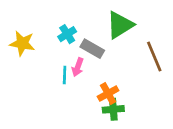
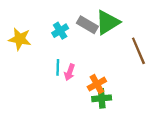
gray rectangle: (92, 49) -> (87, 25), moved
pink arrow: (78, 67) -> (70, 72), moved

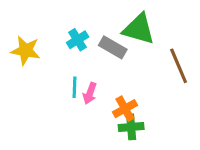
green triangle: (108, 22) -> (139, 29), turned 48
gray rectangle: (87, 25) -> (113, 47), moved

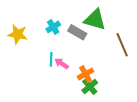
pink arrow: (90, 93) -> (62, 64), turned 104
green cross: (131, 127) -> (90, 86), turned -35

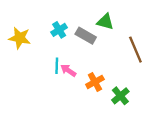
green triangle: (95, 20) -> (105, 22), size x0.7
green cross: (90, 86) -> (120, 96), moved

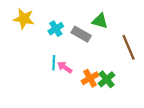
yellow star: (20, 38) -> (24, 19), moved
green cross: (120, 96) -> (107, 79), moved

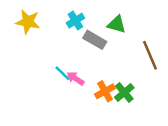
cyan cross: (56, 29) -> (75, 21), moved
cyan line: (54, 63) -> (63, 73), turned -48

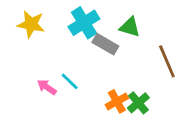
cyan cross: (75, 21) -> (84, 23), size x1.5
pink arrow: (75, 78) -> (47, 87), moved

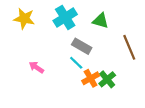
gray rectangle: (105, 44) -> (82, 46), moved
cyan line: (70, 81) -> (76, 63), moved

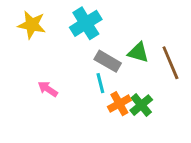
green triangle: (101, 21) -> (138, 52), moved
cyan line: (76, 63) -> (100, 83), turned 32

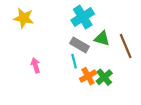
cyan cross: (86, 23) -> (83, 17), moved
pink arrow: (48, 89) -> (35, 65), turned 40

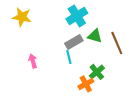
gray rectangle: (79, 45) -> (74, 42), turned -60
orange cross: (88, 76) -> (86, 84), moved

